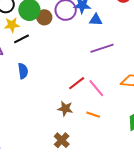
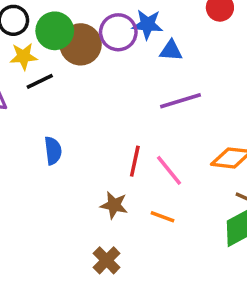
brown circle: (44, 17) -> (81, 44), size x1.5
blue semicircle: (23, 71) -> (53, 151), moved
red line: (77, 83) -> (135, 161), turned -42

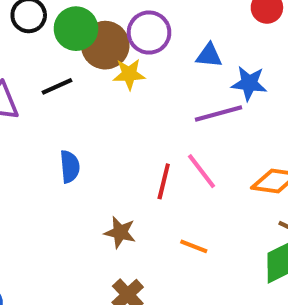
blue star: (147, 24) -> (249, 83), moved
yellow star: (24, 56) -> (129, 74), moved
pink line: (169, 170) -> (202, 171), moved
brown star: (114, 205) -> (120, 232), moved

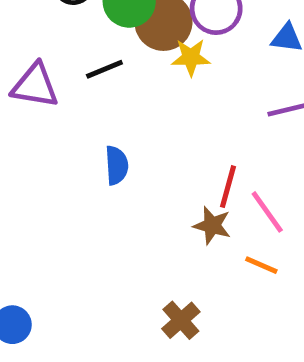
pink line: (202, 171) -> (267, 212), moved
brown star: (120, 232) -> (212, 225), moved

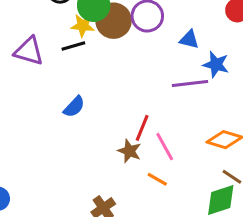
yellow star: (191, 57) -> (83, 26), moved
blue semicircle: (117, 165) -> (74, 107), turned 40

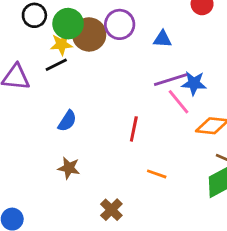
blue star: (216, 65) -> (194, 83), moved
pink line: (165, 147) -> (178, 102), moved
brown star: (129, 151) -> (69, 168), moved

